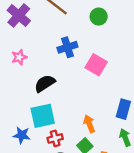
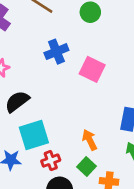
black semicircle: (45, 83) -> (17, 101), moved

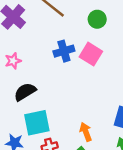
pink square: (92, 69) -> (91, 54), moved

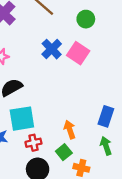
blue cross: (64, 51) -> (52, 49), turned -30

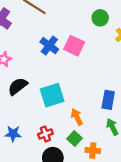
green circle: (86, 19) -> (100, 18), moved
cyan square: (22, 119) -> (52, 95), moved

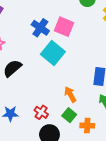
cyan square: (52, 95) -> (53, 53), moved, turned -30
red cross: (45, 134) -> (41, 112), turned -32

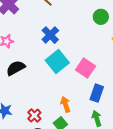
pink square: (64, 27) -> (86, 68), moved

